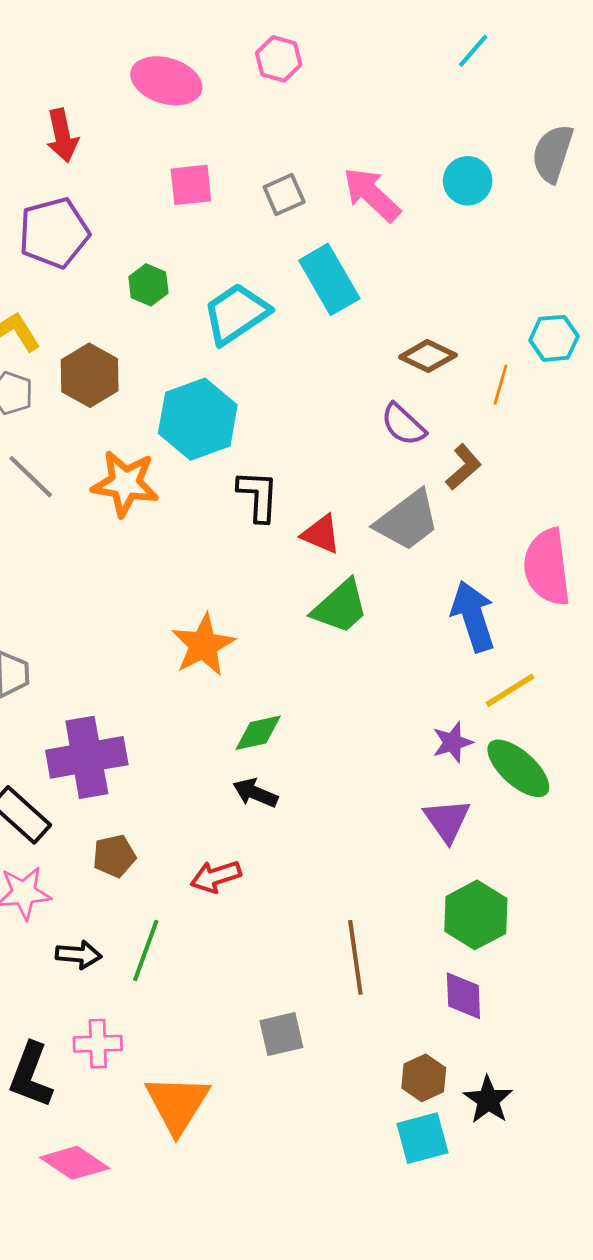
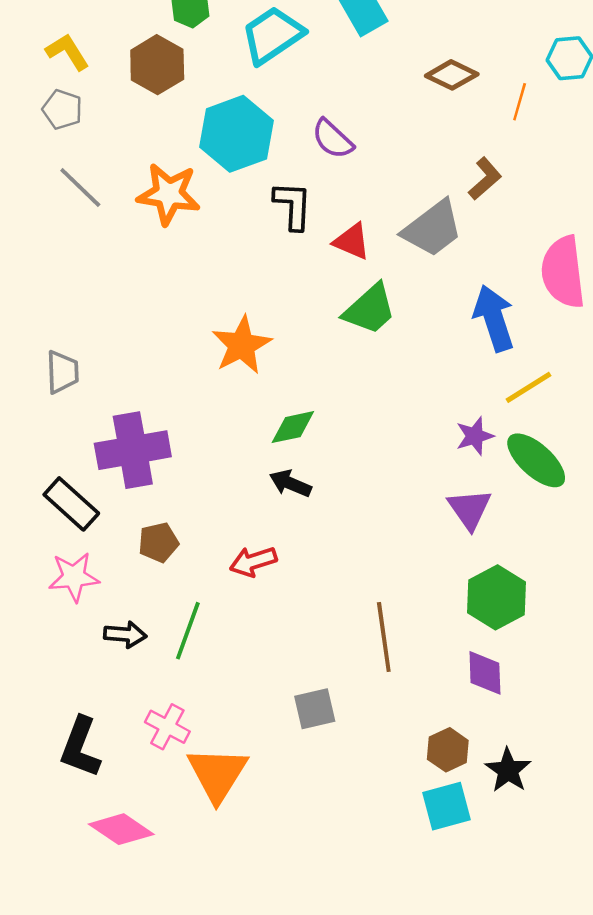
brown hexagon: (90, 375) -> (157, 65), moved
purple semicircle: (403, 425) -> (333, 139), moved
pink cross: (98, 1044) -> (167, 727), moved, turned 30

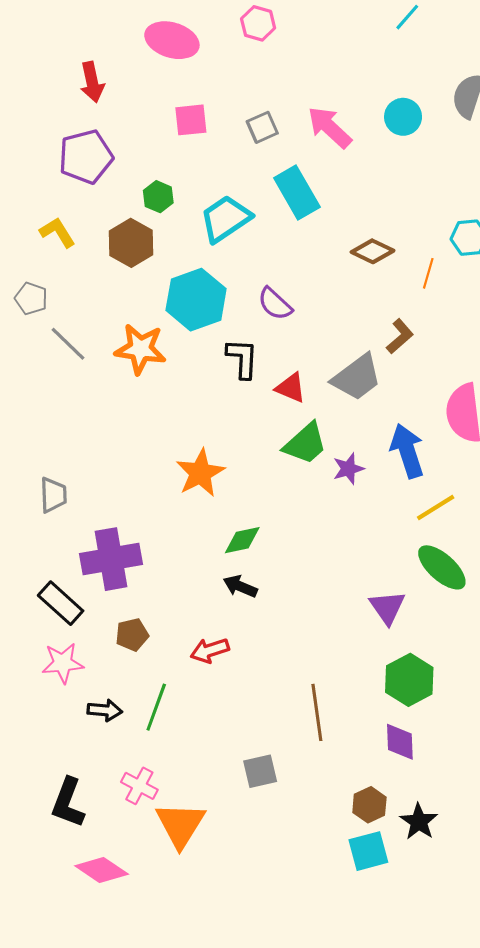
gray pentagon: (62, 109) -> (31, 299), moved
purple star: (475, 436) -> (348, 469), moved

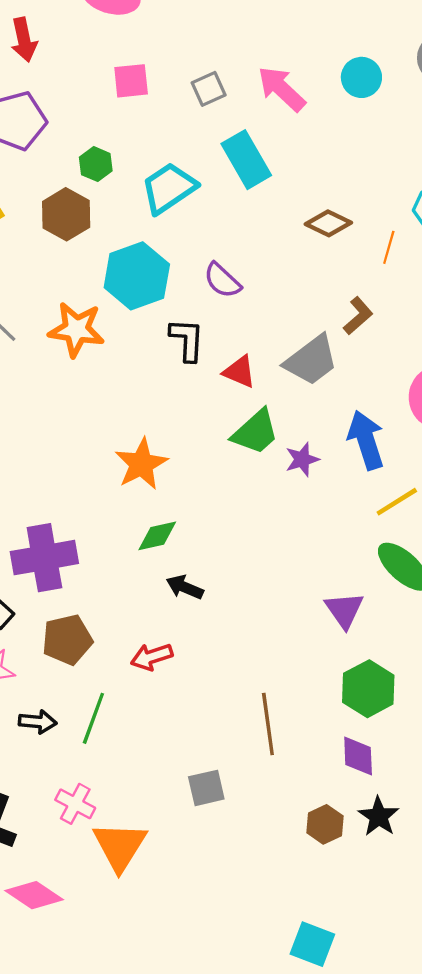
green diamond: (242, 540) -> (157, 536), moved
brown pentagon: (132, 635) -> (67, 640), size x1.4
black star: (419, 822) -> (379, 816), moved
cyan square: (368, 851) -> (312, 944), moved, turned 36

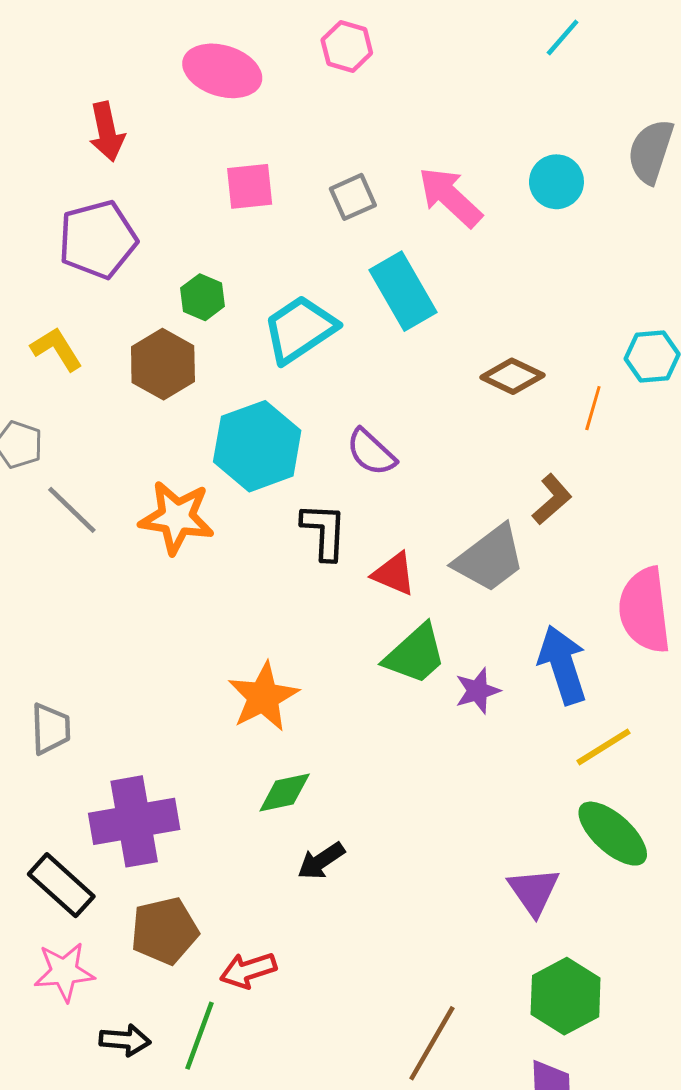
black arrow: (185, 587) -> (321, 861), turned -57
red arrow: (152, 657) -> (248, 970), moved
brown line: (268, 724) -> (432, 1043), turned 38

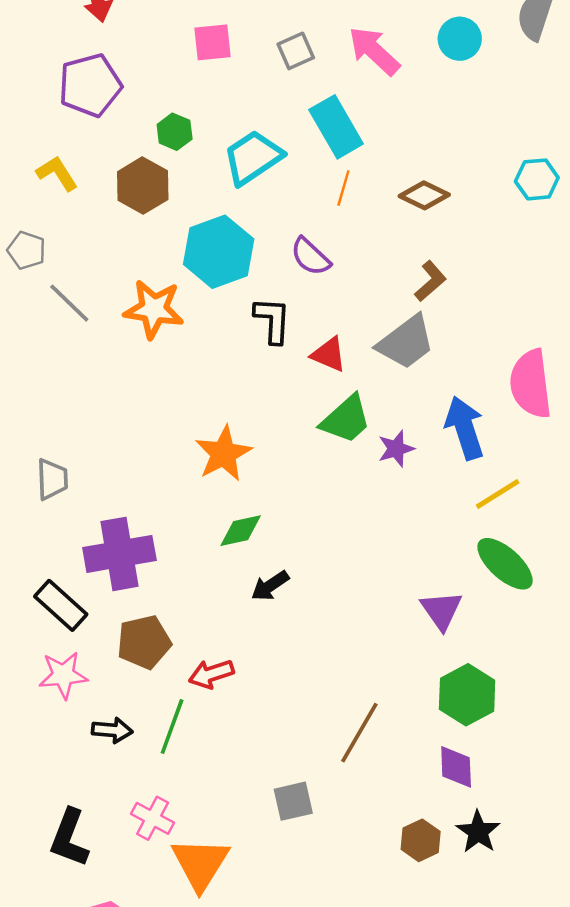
orange line: (593, 408) -> (343, 188), moved
brown L-shape: (552, 499) -> (430, 281), moved

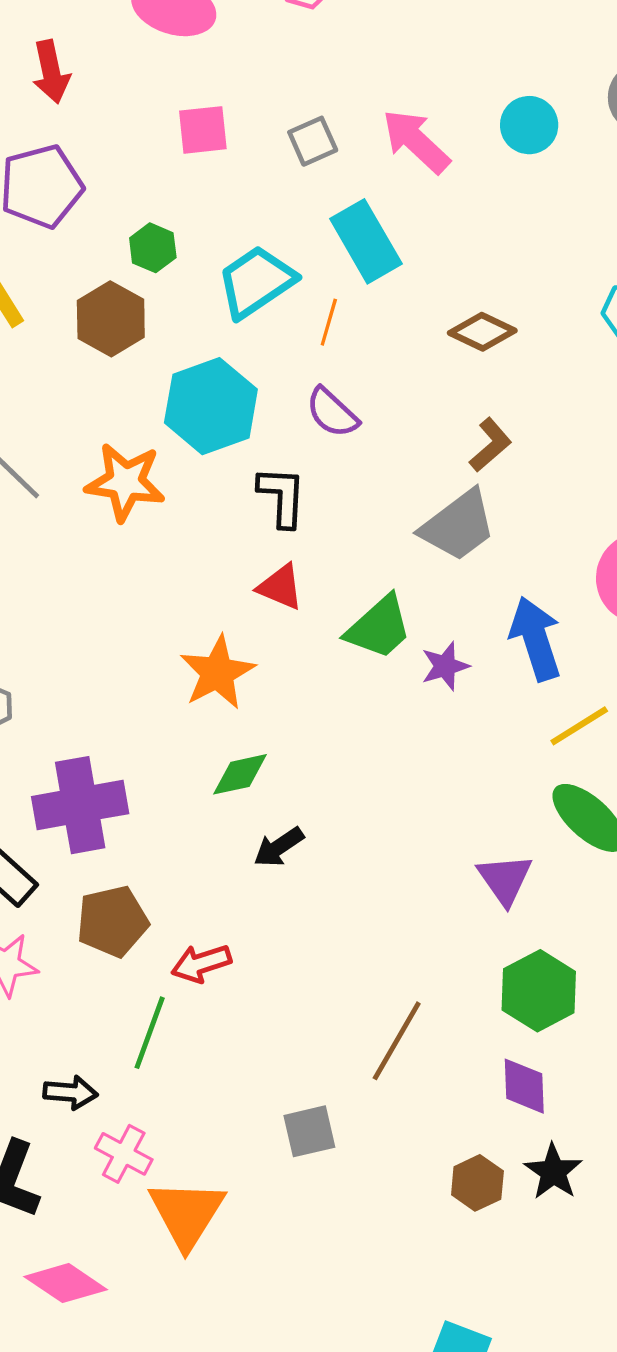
orange line: (343, 188) -> (329, 322), moved
red triangle: (329, 354) -> (280, 587), moved
black arrow: (112, 730) -> (70, 1093), moved

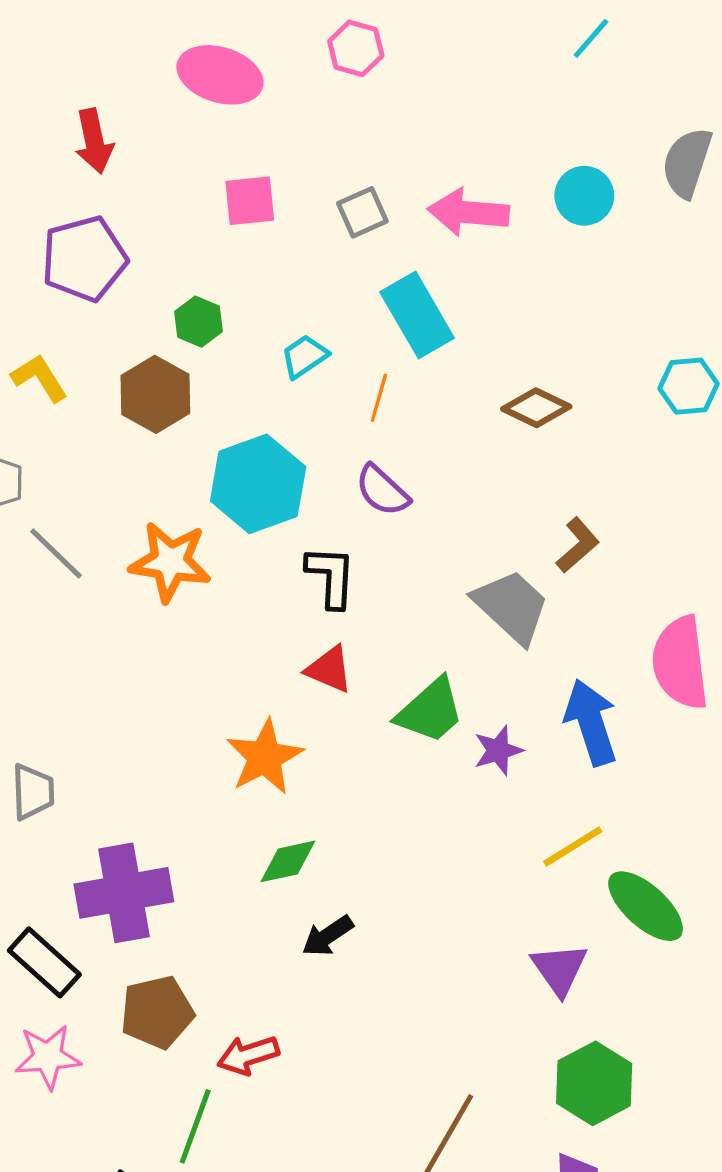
pink arrow: (416, 141) -> (468, 212), turned -38
cyan trapezoid: (256, 282) -> (304, 356), size x0.6
brown L-shape: (490, 445) -> (578, 545), moved
gray trapezoid: (458, 526) -> (511, 606), turned -100
yellow line: (579, 726) -> (573, 847), moved

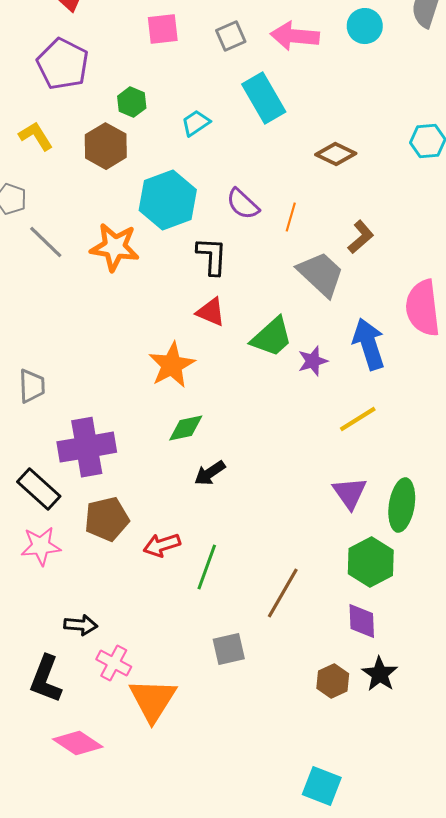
purple pentagon: (84, 259) -> (63, 64), turned -30
orange line: (379, 398) -> (291, 217), moved
green ellipse: (646, 906) -> (402, 505), moved, turned 57
green line: (195, 1126) -> (207, 567), moved

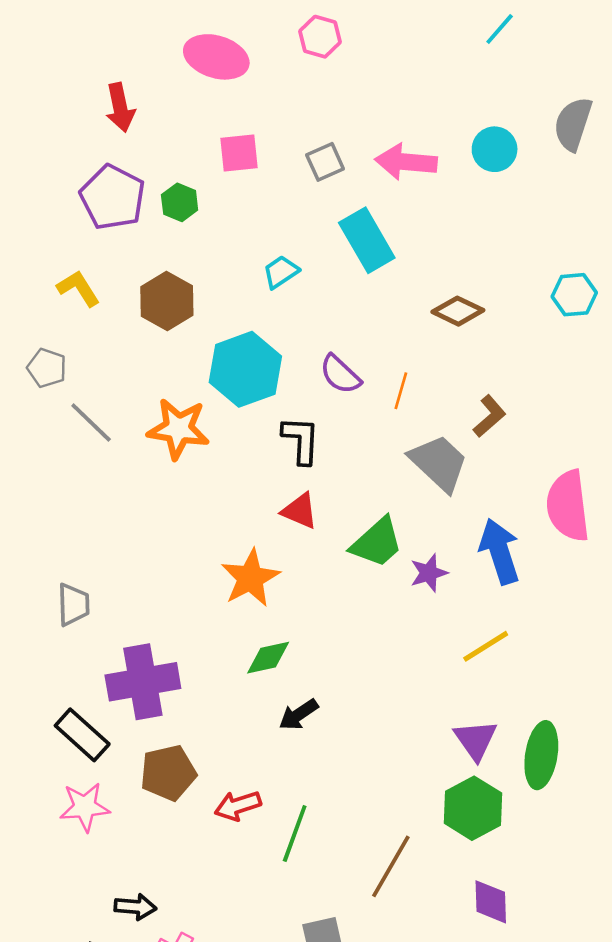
green hexagon: (132, 102) -> (180, 202), moved
green hexagon: (371, 562) -> (473, 808), moved

